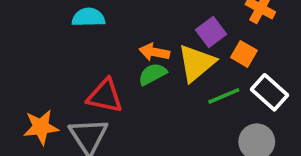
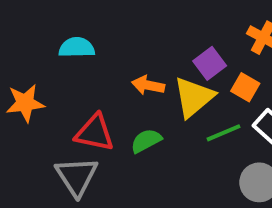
green semicircle: (152, 74) -> (146, 141), moved
orange star: (41, 127) -> (25, 103), moved

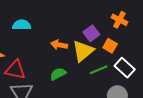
red triangle: (95, 133) -> (15, 70), moved

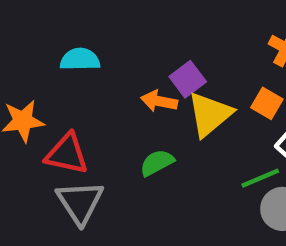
purple square: (91, 33) -> (188, 79), moved
green line: (99, 70) -> (260, 178), moved

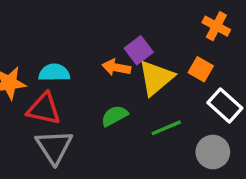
cyan semicircle: (80, 59) -> (54, 73), moved
green line: (260, 178) -> (166, 128), moved

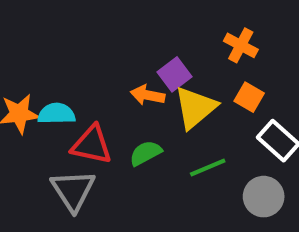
orange cross: (216, 26) -> (241, 45), moved
cyan semicircle: (54, 73) -> (56, 114), moved
red triangle: (44, 109) -> (92, 145), moved

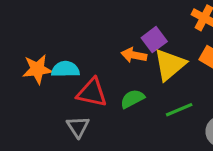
gray triangle: (73, 190) -> (78, 127), size x0.7

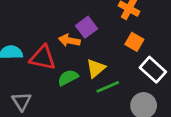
yellow triangle: (170, 65) -> (96, 68), moved, size x0.7
red triangle: (92, 93) -> (43, 58), moved

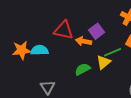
red triangle: (43, 58) -> (64, 30), moved
green line: (108, 87) -> (113, 52), moved

